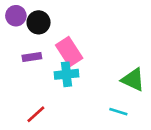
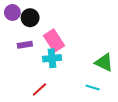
red line: (36, 114) -> (39, 90), moved

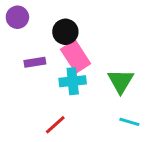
black circle: (30, 18) -> (65, 32), moved
green triangle: (104, 62) -> (121, 81), moved, turned 36

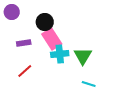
cyan cross: (73, 81) -> (60, 54), moved
red line: (55, 125) -> (25, 71), moved

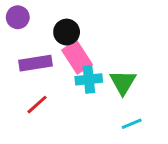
purple rectangle: (24, 43) -> (36, 63), size x1.5
cyan line: (89, 84) -> (132, 124), turned -40

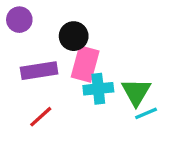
pink rectangle: (77, 57) -> (85, 64), turned 48
cyan line: (132, 124) -> (146, 113), moved

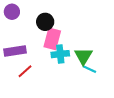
purple rectangle: (39, 71) -> (15, 51), moved
cyan line: (146, 113) -> (89, 69), turned 48

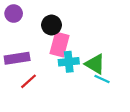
green triangle: (83, 56) -> (95, 64), turned -30

